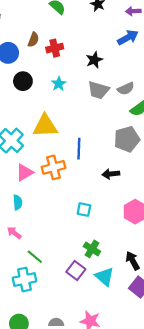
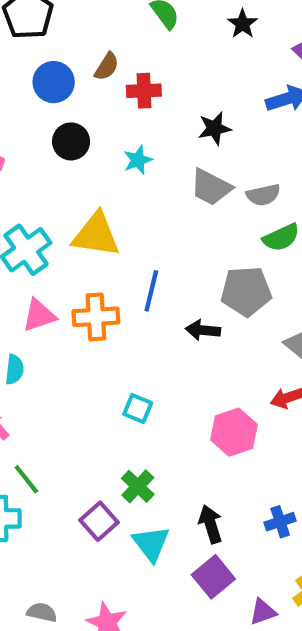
black arrow: (111, 174) -> (203, 330), moved

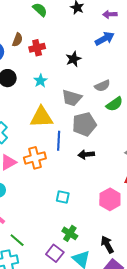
gray trapezoid: (211, 187) -> (72, 98), moved
yellow triangle: (96, 235) -> (41, 117), moved
gray pentagon: (246, 291) -> (84, 124), moved

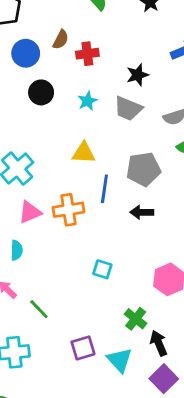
gray trapezoid: (72, 98) -> (128, 108), moved
yellow triangle: (41, 117) -> (84, 153), size x0.7
green cross: (70, 233) -> (136, 319), moved
green line: (17, 240) -> (39, 309), moved
purple square: (55, 253) -> (83, 348), turned 30

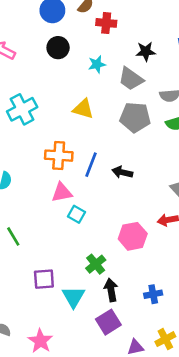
gray pentagon: (143, 169) -> (135, 117), moved
blue line: (104, 189) -> (91, 165), moved
pink triangle: (30, 212) -> (62, 192), moved

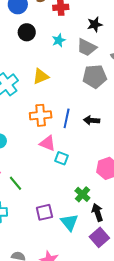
yellow triangle: (83, 109) -> (41, 76), moved, turned -30
pink triangle: (62, 192) -> (48, 143), turned 42

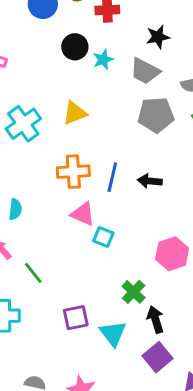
black circle: (27, 32) -> (75, 47), moved

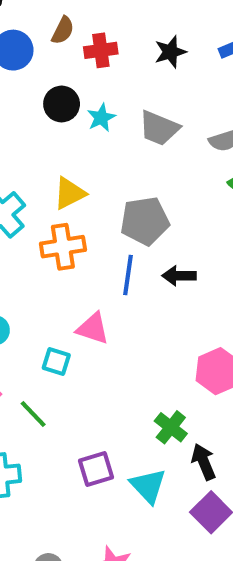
black star: (158, 37) -> (170, 52), moved
gray pentagon: (156, 115) -> (145, 221), moved
orange cross: (73, 172) -> (63, 247), moved
cyan square: (103, 237) -> (56, 361), moved

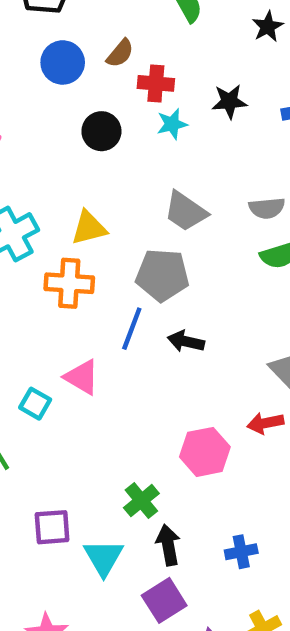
cyan star: (101, 118) -> (172, 124), moved
gray trapezoid: (159, 128) -> (186, 211), moved

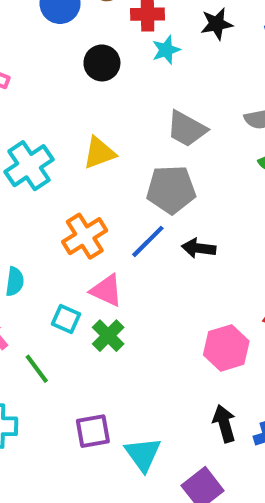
orange cross: (69, 283) -> (85, 236), moved, turned -30
blue line: (132, 329) -> (148, 241), turned 30
green cross: (141, 501) -> (108, 336), moved
black arrow: (168, 545) -> (224, 424), moved

